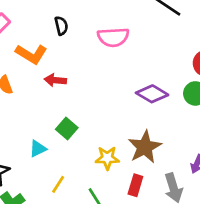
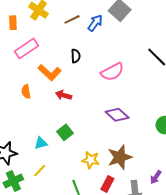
pink semicircle: (113, 37) -> (112, 72), turned -35
purple diamond: (152, 94) -> (117, 115), moved
yellow line: (58, 184) -> (40, 171), moved

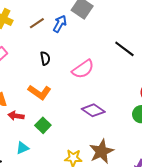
orange L-shape: (50, 73) -> (40, 92), moved
red arrow: (64, 95) -> (16, 116), moved
green square: (65, 132) -> (43, 125), moved

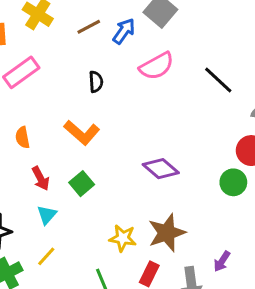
pink semicircle: (83, 69) -> (157, 66), moved
red arrow: (16, 116) -> (41, 178), moved, turned -133
cyan triangle: (22, 148) -> (47, 215), turned -32

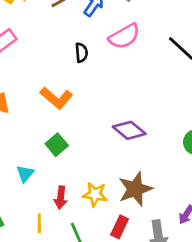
black semicircle: (96, 82) -> (81, 53), moved
red arrow: (41, 178) -> (61, 198), moved, turned 35
yellow line: (46, 256) -> (39, 223), moved, turned -42

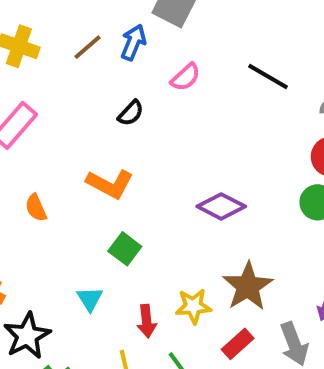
pink semicircle: (124, 36) -> (185, 77), size x0.7
black semicircle: (81, 53) -> (131, 113), turned 60
red rectangle: (120, 227) -> (238, 344), turned 35

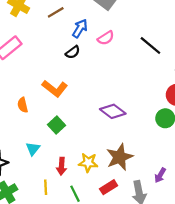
blue arrow: (133, 42) -> (80, 28), moved
orange semicircle: (36, 208) -> (23, 105), moved

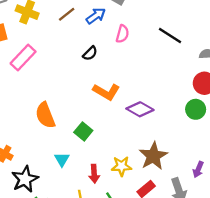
blue arrow: (80, 28) -> (96, 16), moved, turned 30
pink semicircle: (106, 38) -> (122, 34), turned -35
orange L-shape: (55, 88) -> (106, 92), moved
orange semicircle: (23, 105) -> (45, 115), size x1.6

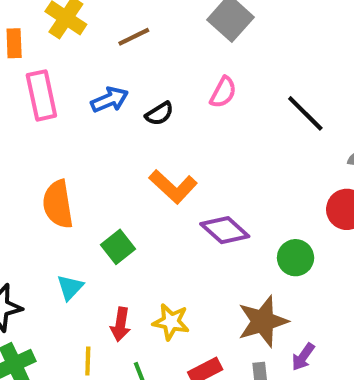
blue arrow: (96, 16) -> (109, 100), moved
pink rectangle: (23, 58) -> (41, 95), turned -68
green circle: (196, 109) -> (296, 258), moved
brown star: (153, 156) -> (263, 321), moved

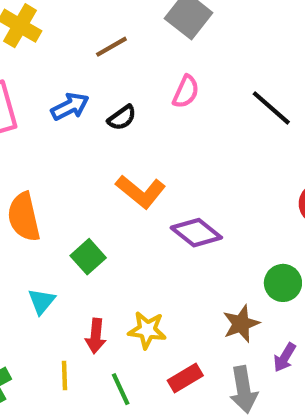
brown line: (134, 37) -> (111, 47), moved
green circle: (296, 258) -> (283, 283), moved
brown star: (263, 321) -> (241, 324), size x0.7

